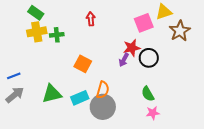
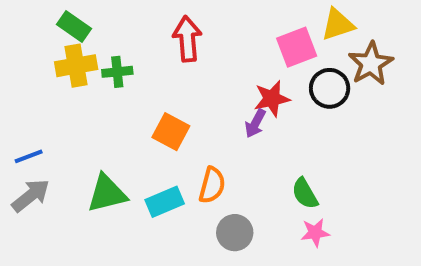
red arrow: (91, 19) -> (187, 39), size x1.5
black circle: (149, 58) -> (330, 88), moved
gray circle: (103, 107) -> (235, 233), moved, size x0.7

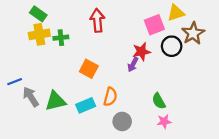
gray arrow: (31, 196) -> (31, 97), moved, turned -84

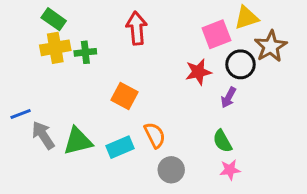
purple arrow: (133, 64) -> (228, 97), moved
orange semicircle: (110, 97) -> (155, 135), turned -42

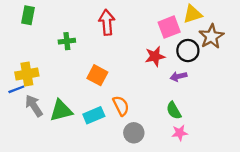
green rectangle: (54, 19) -> (28, 15), moved, turned 66
yellow cross: (55, 48) -> (27, 74), moved
purple arrow: (228, 97) -> (178, 76), turned 49

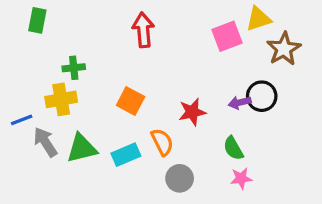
green cross: (67, 41) -> (74, 68), moved
black circle: (188, 51) -> (262, 96), moved
red star: (155, 56) -> (192, 112), moved
yellow cross: (27, 74) -> (61, 99), moved

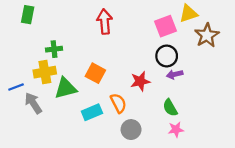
black circle: (262, 96) -> (167, 56), moved
green triangle: (82, 148) -> (66, 88), moved

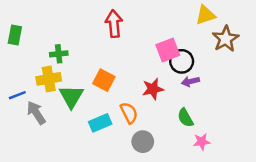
green rectangle: (28, 15) -> (15, 35), moved
pink square: (165, 26) -> (168, 50), moved
green triangle: (66, 88) -> (71, 96), turned -45
pink star: (176, 130) -> (202, 142), moved

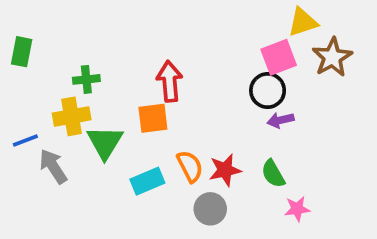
red arrow: (114, 24) -> (170, 81), moved
pink square: (168, 50) -> (279, 57), moved
orange square: (104, 80) -> (153, 118), turned -35
red star: (153, 89) -> (225, 170), moved

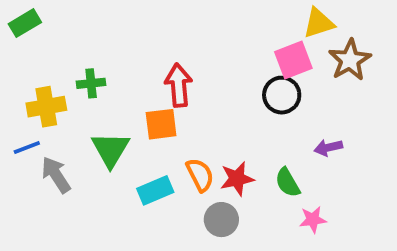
green rectangle: (22, 52) -> (25, 23), moved, turned 48
yellow cross: (72, 116) -> (46, 107), moved
purple arrow: (280, 120) -> (328, 148), moved

